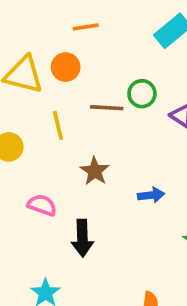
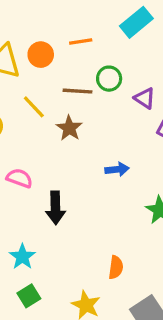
orange line: (86, 27) -> (81, 42), moved
yellow line: (58, 125) -> (34, 107), turned -30
brown star: (95, 171) -> (69, 128), moved

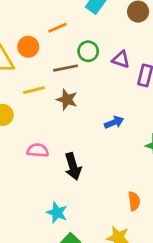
yellow line: (34, 107) -> (34, 90), turned -45

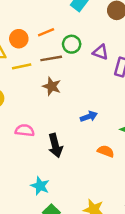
orange line: (57, 28) -> (46, 32), moved
yellow line: (34, 90) -> (22, 66), moved
blue arrow: (114, 122) -> (89, 117), moved
orange semicircle: (134, 201) -> (106, 151), moved, turned -63

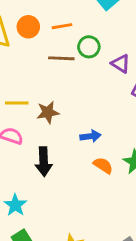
yellow line: (22, 66) -> (17, 103), moved
brown star: (52, 86) -> (48, 112), moved, turned 30
orange semicircle: (106, 151) -> (103, 165), moved

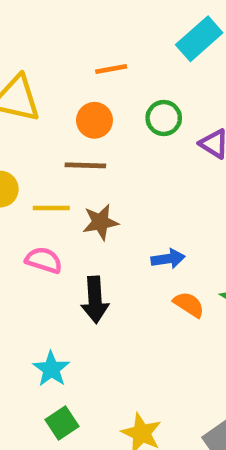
orange line: (62, 26) -> (111, 69), moved
orange circle: (28, 27) -> (94, 120), moved
brown line: (61, 58) -> (85, 165), moved

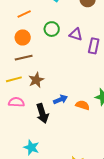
blue arrow: (168, 259) -> (60, 99), moved

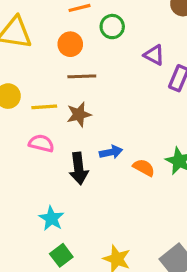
green circle: (52, 29) -> (112, 27), moved
brown line: (24, 58) -> (82, 76), moved

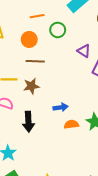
blue arrow: (111, 152) -> (61, 107), moved
orange semicircle: (144, 168) -> (71, 124), turned -40

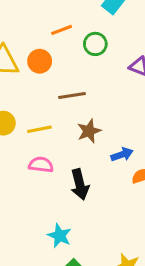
orange circle: (29, 39) -> (40, 61), moved
brown star: (31, 86) -> (89, 131), moved

